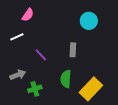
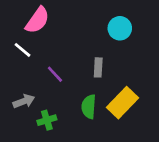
pink semicircle: (28, 15) -> (37, 20), size x1.5
white line: (17, 37) -> (23, 50), turned 64
yellow rectangle: (91, 89) -> (122, 103), moved

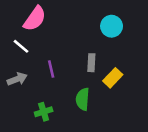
purple line: (55, 74) -> (51, 69), turned 30
gray arrow: (24, 101) -> (17, 79), moved
yellow rectangle: (122, 103) -> (113, 78), moved, size x0.7

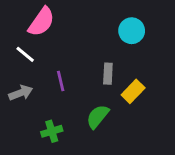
green semicircle: (83, 99) -> (98, 117), turned 35

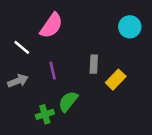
pink semicircle: (41, 22) -> (51, 26), moved
cyan circle: (132, 31) -> (130, 27), moved
green semicircle: (98, 117) -> (68, 101), moved

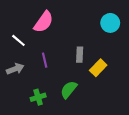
green semicircle: (68, 101) -> (69, 90), moved

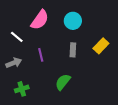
cyan circle: (110, 23) -> (73, 21), moved
yellow rectangle: (98, 68) -> (101, 46), moved
green cross: (38, 97) -> (22, 89), moved

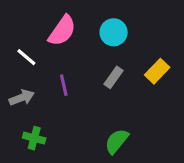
gray rectangle: (73, 50) -> (114, 77), turned 32
green semicircle: (63, 82) -> (117, 141), moved
green cross: (22, 89) -> (34, 138), turned 32

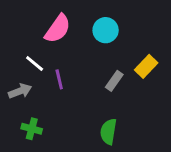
white line: (26, 57) -> (35, 63), moved
gray rectangle: (114, 77) -> (114, 81), moved
green semicircle: (117, 141) -> (108, 132), turned -30

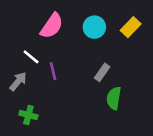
yellow rectangle: (146, 66) -> (131, 27), moved
gray arrow: (20, 91) -> (18, 81), turned -30
green semicircle: (108, 132) -> (114, 98), moved

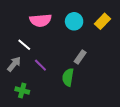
pink semicircle: (52, 26) -> (40, 20), turned 50
purple line: (53, 71) -> (40, 65), moved, turned -32
green semicircle: (114, 98) -> (68, 77), moved

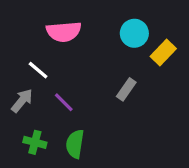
cyan circle: (74, 21) -> (134, 33), moved
yellow rectangle: (103, 21) -> (163, 53), moved
green semicircle: (68, 77) -> (75, 144), moved

